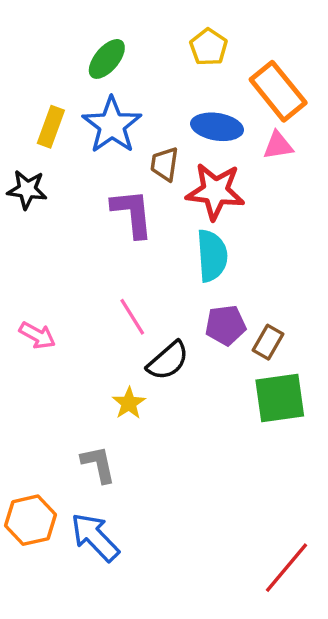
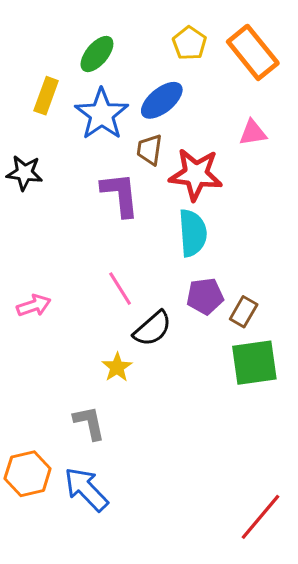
orange rectangle: (278, 91) -> (253, 52), moved
yellow rectangle: (51, 127) -> (46, 96), moved
blue ellipse: (217, 127) -> (162, 100), moved, turned -48
pink arrow: (37, 335) -> (34, 306), turned -48

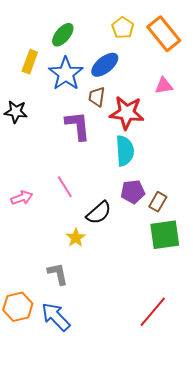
pink line: (120, 289) -> (65, 187), moved
red line: (261, 517) -> (153, 312), moved

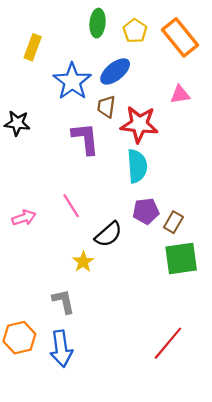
green ellipse: (63, 35) -> (98, 23), moved, turned -35
yellow rectangle: (30, 62) -> (33, 47), moved
blue arrow: (56, 317) -> (61, 349), turned -144

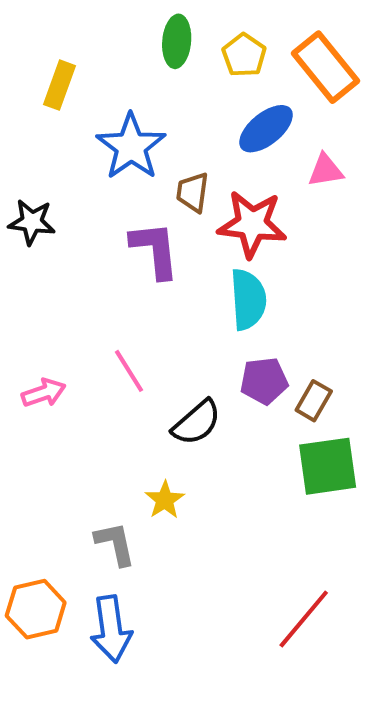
blue ellipse: (115, 71) -> (266, 129), moved
yellow star: (83, 262) -> (165, 500), moved

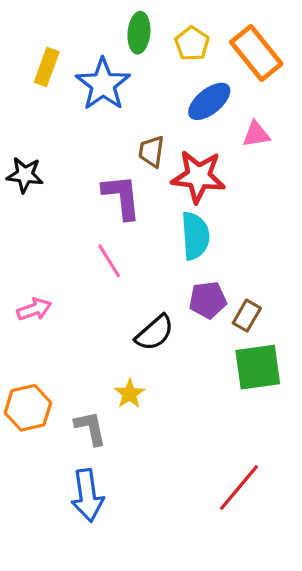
blue star: (131, 147) -> (103, 84), moved
pink line: (129, 371) -> (109, 261), moved
orange hexagon: (36, 609) -> (28, 408), moved

